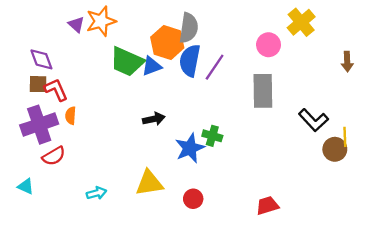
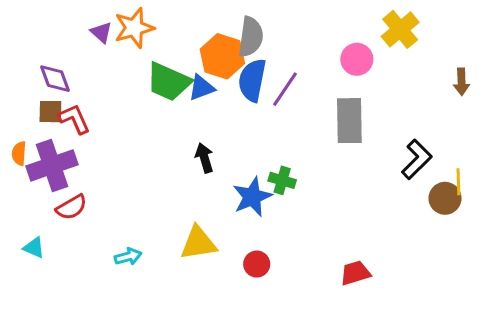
orange semicircle: (71, 116) -> (19, 153), moved
black arrow: (154, 119) -> (204, 158), turned -95
black L-shape: (313, 120) -> (417, 159), turned -92

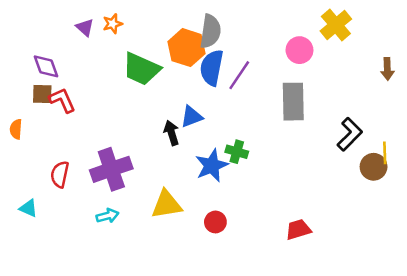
orange star: (134, 28) -> (113, 24), size x0.6
blue triangle: (201, 88) -> (192, 117), moved
purple cross: (52, 165) -> (111, 169), moved
red semicircle: (71, 207) -> (60, 174), turned 132

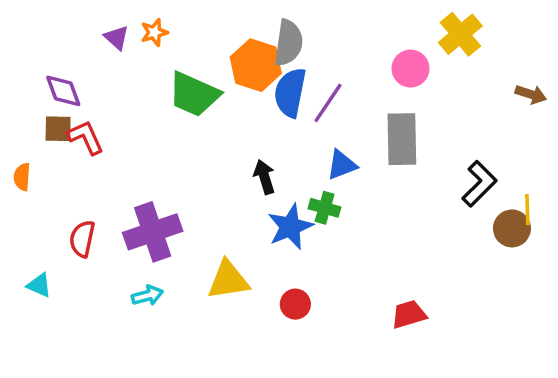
brown arrow: (387, 69) -> (531, 94), turned -70
blue triangle: (192, 117) -> (342, 165), moved
black arrow: (172, 133) -> (264, 177), moved

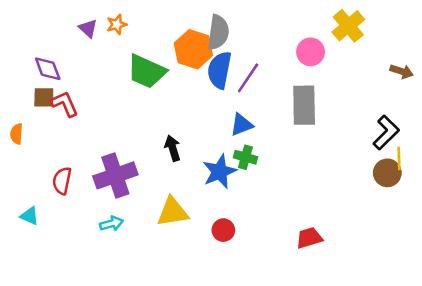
blue triangle: (342, 165) -> (242, 125), moved
black arrow: (264, 177) -> (173, 148), moved
black L-shape: (479, 184) -> (386, 133), moved

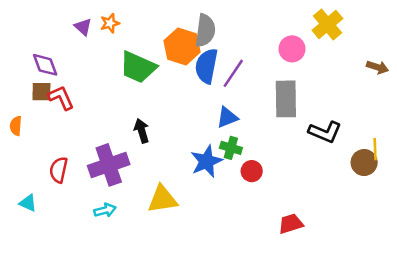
black L-shape: (386, 133) -> (325, 132), moved, turned 68
black arrow: (173, 148) -> (142, 131), moved
red circle: (223, 230) -> (252, 171), moved

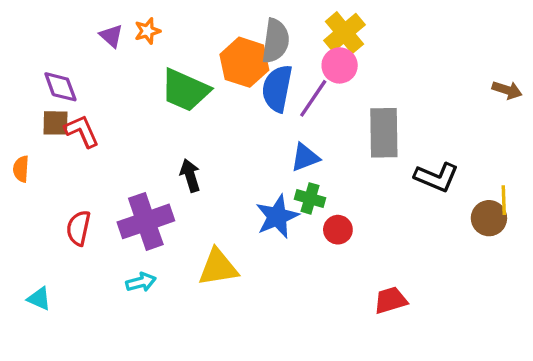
yellow cross: (327, 24) -> (344, 33), moved
pink circle: (292, 49) -> (340, 65), moved
cyan triangle: (28, 203) -> (39, 299), moved

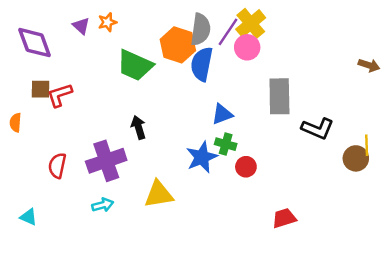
purple diamond: (60, 87) -> (35, 43), moved, size x1.4
purple line: (313, 98) -> (228, 32), moved
red L-shape: (82, 131) -> (60, 95), turned -84

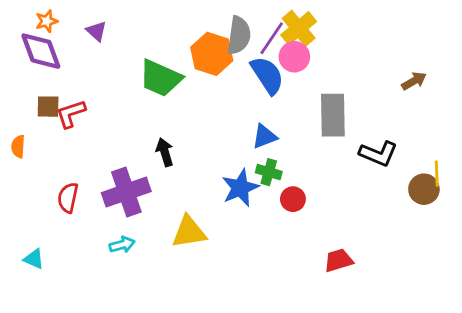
orange star: (107, 22) -> (47, 21), moved
blue semicircle: (202, 64) -> (267, 75), moved, turned 136
brown arrow: (369, 65) -> (414, 81), moved, turned -48

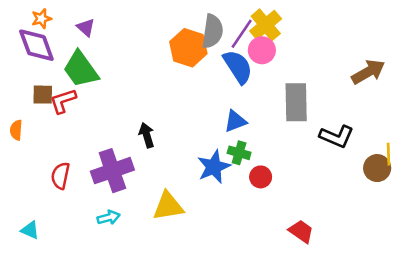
green trapezoid: (161, 78) -> (81, 69), moved, turned 30
brown arrow: (414, 81) -> (368, 72), size x1.5
red trapezoid: (339, 260) -> (301, 231), turned 52

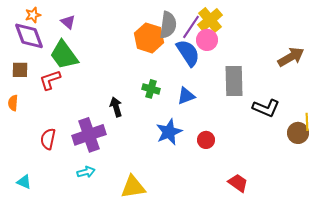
brown square: (43, 95) -> (20, 70), moved
green cross: (239, 153) -> (151, 89), moved
yellow triangle: (168, 206) -> (133, 187), moved

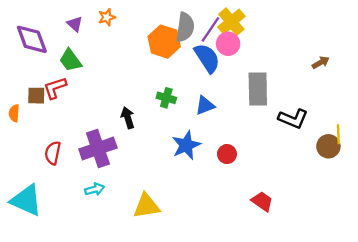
orange star: (33, 15) -> (107, 17), moved
green trapezoid: (64, 55) -> (70, 60), size x0.7
brown arrow: (291, 57) -> (321, 62), size x0.6
brown square: (20, 70) -> (36, 96), moved
cyan triangle: (24, 182) -> (26, 200), size x2.0

